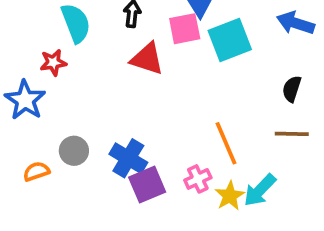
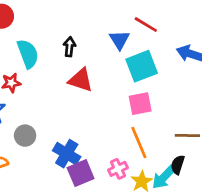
pink square: (185, 29) -> (140, 104), moved
black semicircle: (292, 89) -> (178, 165), moved
gray circle: (74, 151) -> (25, 136), moved

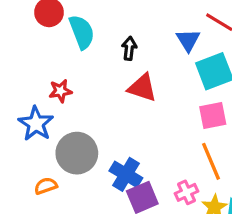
cyan semicircle: (28, 54) -> (82, 32), moved
gray circle: (25, 136) -> (77, 153), size x1.6

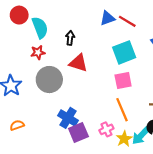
blue triangle: (188, 40) -> (108, 18), moved, turned 42
red star: (60, 91) -> (38, 52), moved
gray circle: (77, 153) -> (49, 80), moved

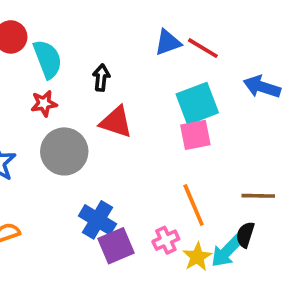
pink square: (123, 81) -> (195, 135), moved

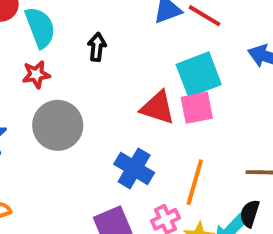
red triangle: (116, 122) -> (158, 108), moved
orange line: (194, 205) -> (195, 182), turned 39
blue cross: (98, 220) -> (134, 168), moved

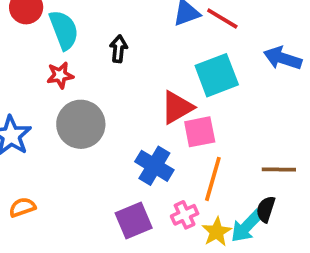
red triangle: (158, 108) -> (177, 107), turned -48
pink square: (197, 108) -> (200, 132), moved

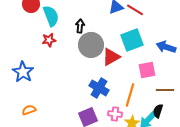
blue arrow: (283, 58) -> (166, 47), moved
gray circle: (81, 124) -> (91, 45), moved
pink square: (200, 132) -> (147, 70), moved
pink cross: (185, 215) -> (115, 114), turned 32

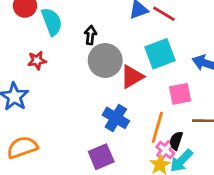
red star: (49, 40) -> (37, 60), moved
orange semicircle: (29, 110) -> (22, 147), size x1.6
black semicircle: (158, 111) -> (176, 141), moved
pink cross: (115, 114) -> (165, 150), moved, turned 32

